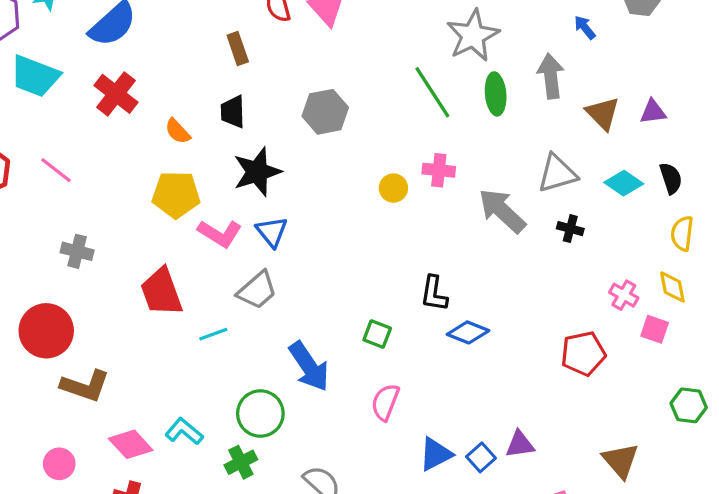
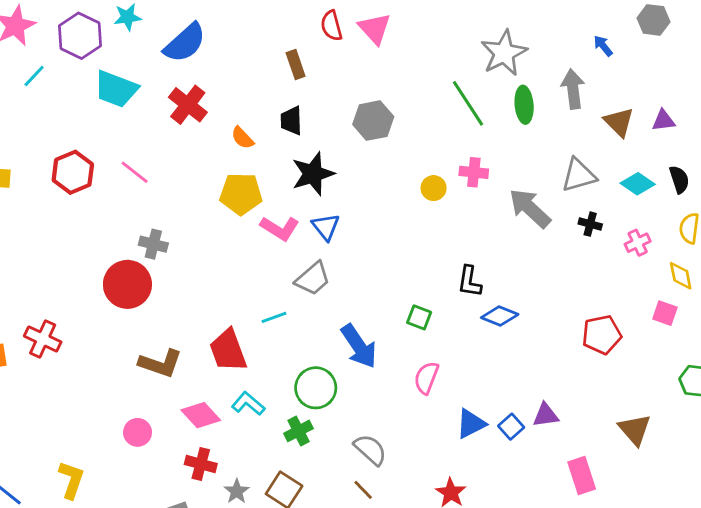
red trapezoid: (161, 292) -> (228, 350), moved
pink cross: (624, 295) -> (638, 243), moved, turned 35
red circle: (46, 331) -> (127, 284), moved

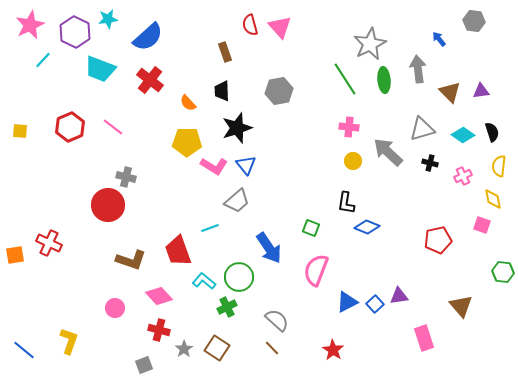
yellow circle: (434, 188) -> (353, 161), moved
pink semicircle: (426, 378) -> (316, 270), size x1.4
cyan L-shape: (248, 404) -> (204, 281), moved

